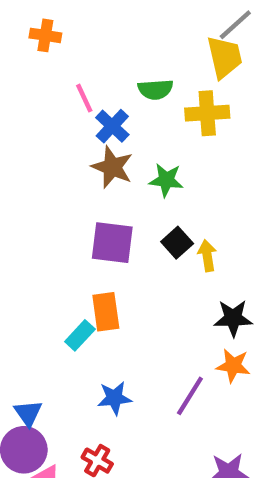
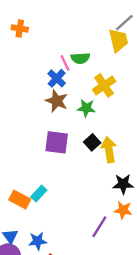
pink line: (84, 98) -> (65, 63), moved
yellow cross: (207, 113) -> (104, 85), moved, turned -30
yellow arrow: (207, 256) -> (109, 150), size x1.5
orange rectangle: (106, 312) -> (20, 199), moved, turned -54
blue star: (114, 398) -> (38, 241), moved

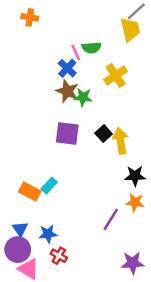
green star: (86, 108) -> (83, 97), moved

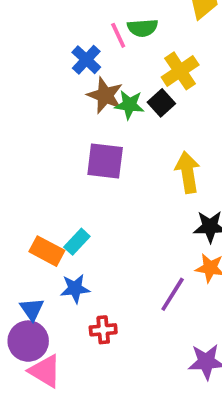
blue cross: (67, 68) -> (86, 60), moved
black square: (104, 134) -> (161, 103), moved
blue star: (48, 234) -> (75, 289), moved
red cross: (59, 256) -> (103, 330), moved, turned -35

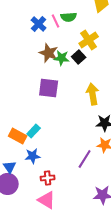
blue cross: (86, 60) -> (39, 24), moved
pink triangle: (45, 371) -> (47, 200), moved

